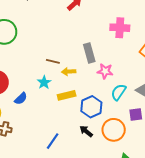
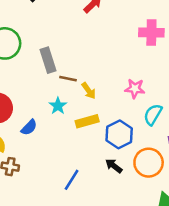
gray rectangle: (89, 53) -> (48, 60), moved
yellow arrow: (69, 72) -> (89, 91), turned -120

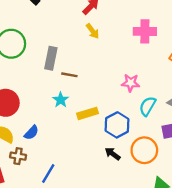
gray rectangle: (48, 60) -> (51, 58), turned 30
yellow arrow: (89, 91) -> (92, 31), moved
blue semicircle: (29, 127) -> (31, 133), moved
blue line: (72, 180) -> (48, 173), moved

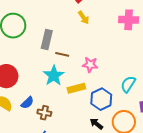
pink star: (131, 83) -> (90, 65), moved
cyan star: (61, 100) -> (54, 76), size x1.5
brown cross: (18, 156) -> (44, 113), moved

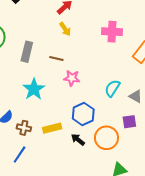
brown line: (62, 54) -> (56, 58), moved
cyan semicircle: (128, 84) -> (112, 88), moved
yellow rectangle: (76, 88) -> (52, 128), moved

